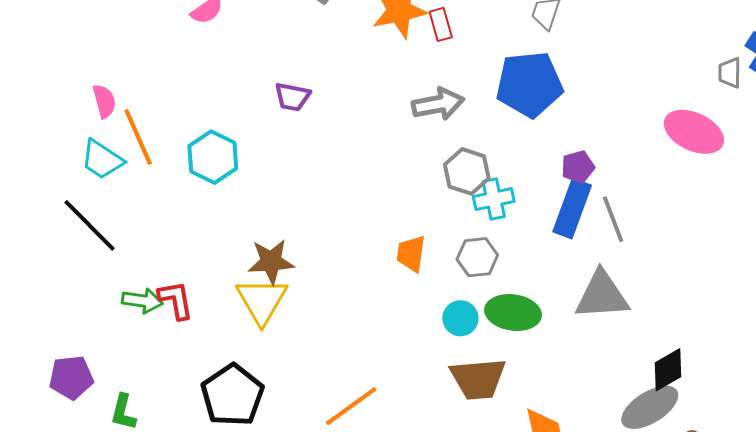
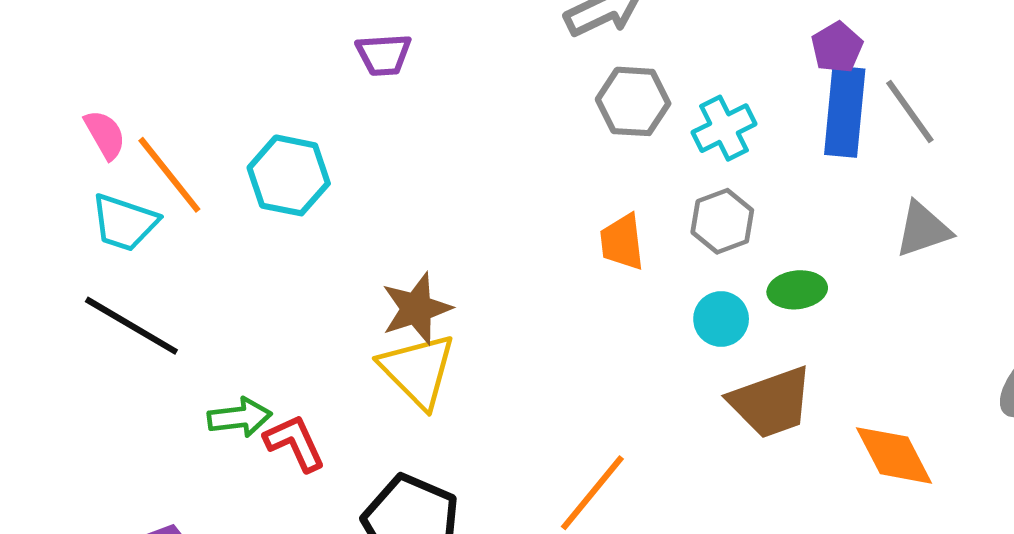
gray hexagon: (467, 171) -> (633, 101), moved
gray triangle: (602, 295) -> (923, 229), size x0.7
red L-shape: (176, 300) -> (295, 443), moved
green ellipse: (513, 313) -> (797, 290), size x0.7

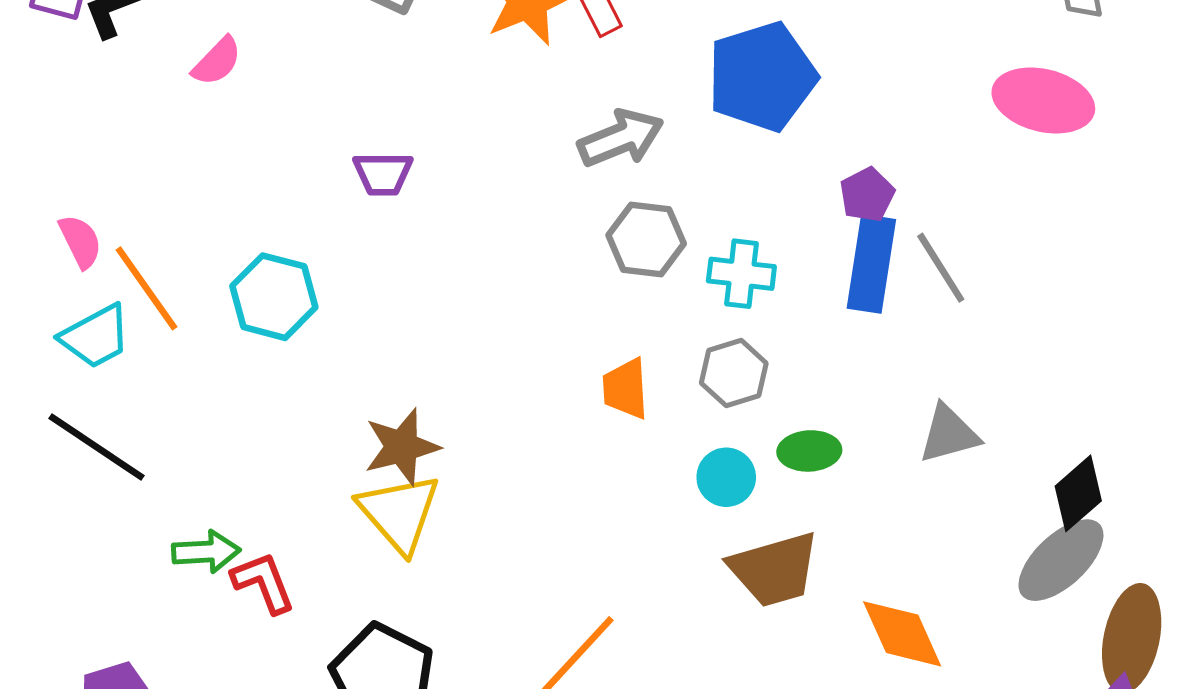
cyan cross: (724, 128) -> (741, 274), turned 30
cyan trapezoid: (124, 223) -> (96, 336), turned -50
gray triangle: (923, 229) -> (949, 434), moved

